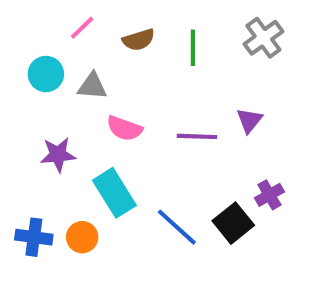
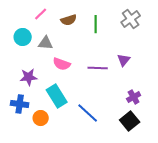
black square: (233, 223) -> (130, 121), moved
blue cross: (34, 237) -> (20, 104), moved

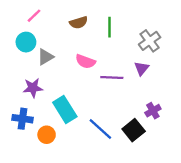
pink line: (41, 14) -> (34, 16), moved
gray cross: (131, 19) -> (150, 41), moved
gray triangle: (46, 43) -> (45, 57), moved, turned -35
pink semicircle: (62, 64) -> (85, 61), moved
black square: (130, 121) -> (134, 130), moved

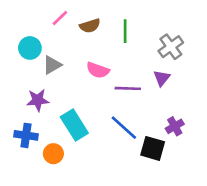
pink line: (34, 16) -> (60, 18), moved
blue line: (100, 129) -> (124, 128), moved
black square: (134, 130) -> (153, 148), turned -35

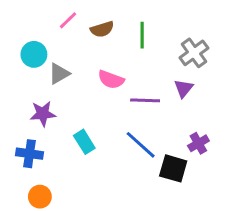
cyan rectangle: (74, 125) -> (84, 142), size x0.7
orange circle: (53, 154) -> (40, 197), moved

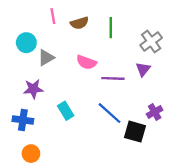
pink line: (68, 20) -> (53, 16), turned -56

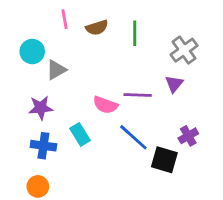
pink semicircle: (86, 62) -> (105, 105), moved
blue cross: (23, 120) -> (43, 146), moved

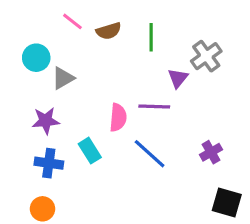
pink line: (65, 19) -> (72, 21), turned -42
purple triangle: (174, 84) -> (178, 78), moved
pink semicircle: (105, 105) -> (118, 118), turned -105
black square: (164, 160) -> (227, 203), moved

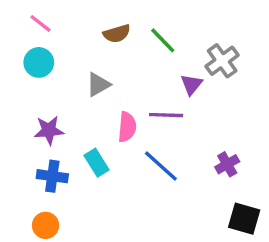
pink line: (72, 21) -> (40, 23), moved
green line: (151, 37) -> (163, 40), turned -44
gray triangle: (63, 78) -> (98, 85), moved

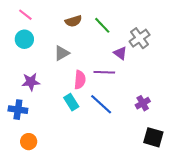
purple triangle: (192, 85) -> (120, 53), turned -32
cyan rectangle: (96, 163) -> (71, 102), moved
blue cross: (52, 176) -> (18, 110), moved

